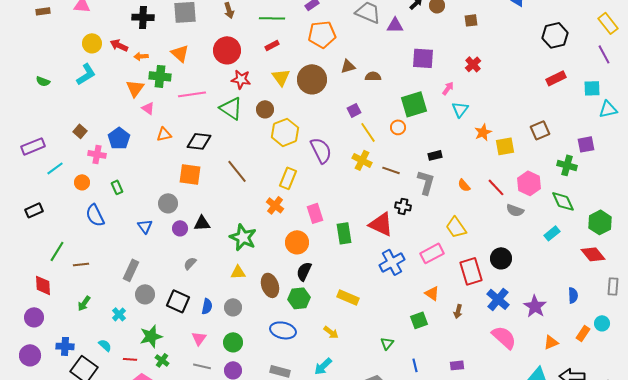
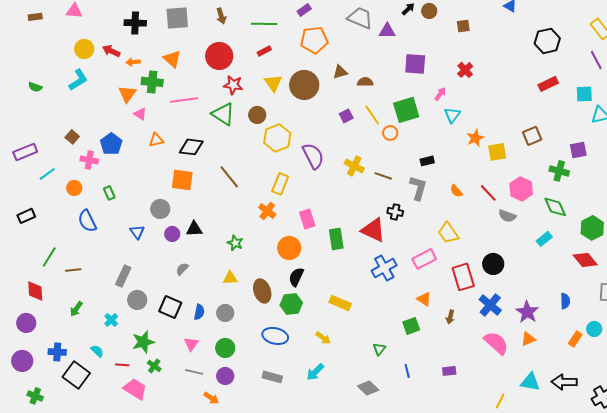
yellow line: (368, 132) -> (372, 115), moved
green star: (243, 237) -> (235, 243), size x0.6
orange triangle: (551, 342) -> (528, 339), moved

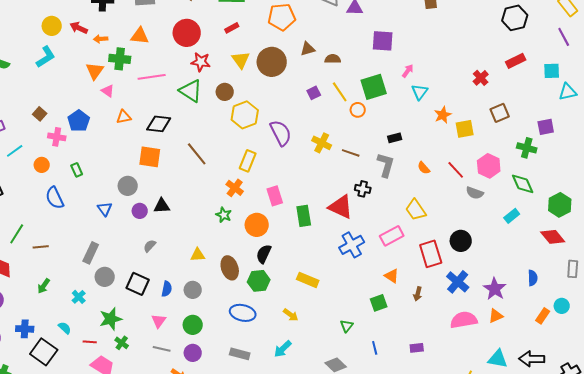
orange triangle: (172, 59) -> (140, 36), turned -36
red cross: (465, 70) -> (481, 78), moved
green star: (235, 243) -> (224, 215), moved
pink semicircle: (496, 343) -> (464, 320), turned -52

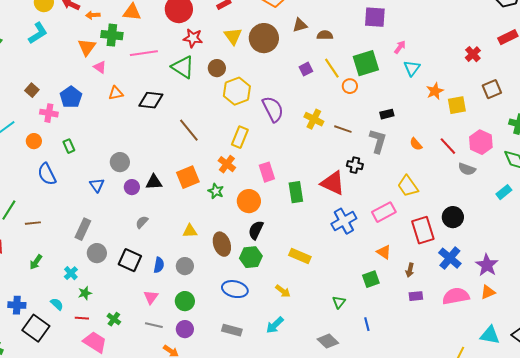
orange square: (150, 157) -> (188, 177), moved, turned -30
green star: (111, 319) -> (85, 293), moved, size x0.6
purple rectangle: (417, 348) -> (416, 296), moved

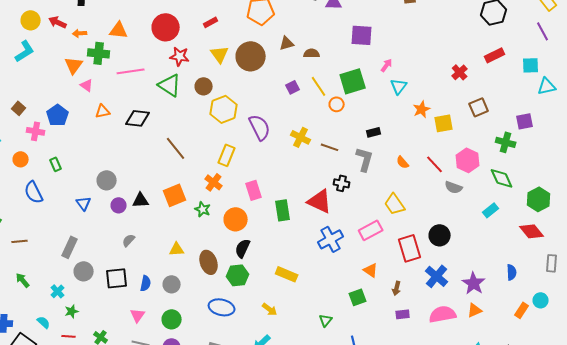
black square: (130, 260) -> (117, 278), turned -30
green arrow: (36, 262) -> (23, 280), turned 105

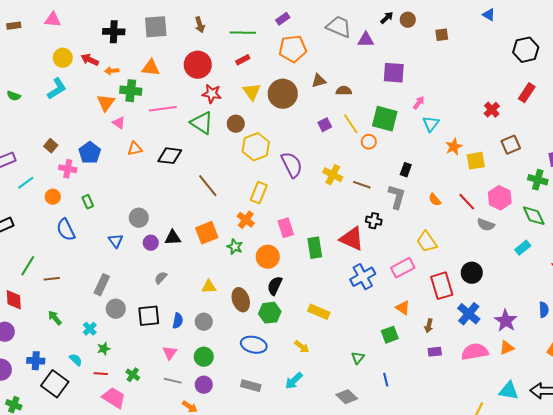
red rectangle: (495, 55) -> (527, 93), turned -30
green square: (353, 81) -> (385, 119), turned 32
black rectangle: (374, 132) -> (406, 170), turned -56

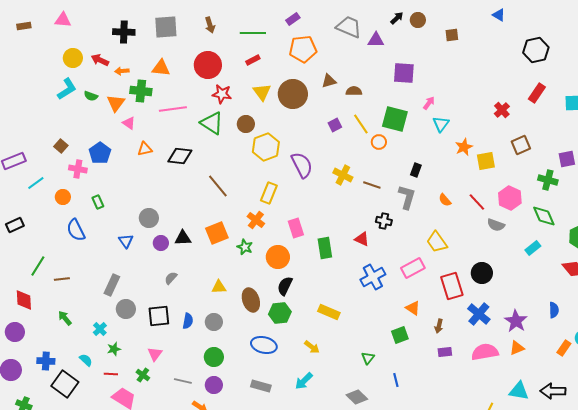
green semicircle: (14, 96) -> (91, 96), moved
red triangle: (352, 239) -> (362, 239), size x0.6
pink triangle: (170, 353) -> (155, 354), moved

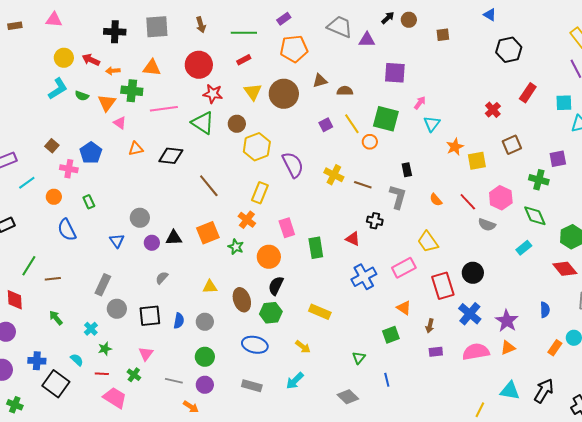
black hexagon: (536, 50) -> (509, 50), moved
black rectangle: (416, 170) -> (407, 170), turned -32
black arrow: (553, 391) -> (544, 391), turned 120

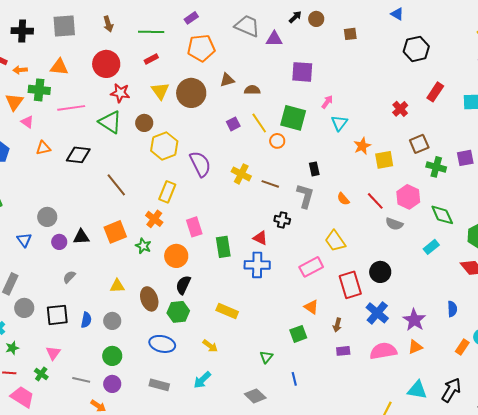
green cross: (539, 180) -> (436, 167), moved
blue cross: (364, 277) -> (257, 265), moved, turned 30

